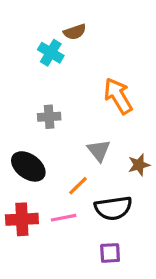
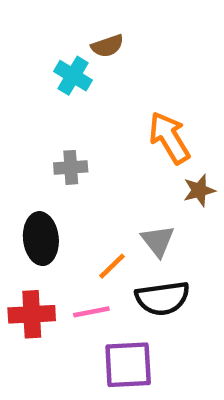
gray triangle: (99, 150) -> (158, 241), moved
brown star: (139, 165) -> (199, 190), moved
black ellipse: (28, 166) -> (41, 239), turned 48
purple square: (110, 253) -> (128, 365), moved, size x1.6

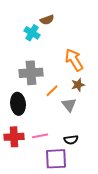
gray cross: (71, 167) -> (31, 73), size x1.6
brown star: (199, 190) -> (78, 85), moved
orange line: (112, 266) -> (52, 91), moved
black semicircle: (162, 298) -> (71, 140), moved, size x0.6

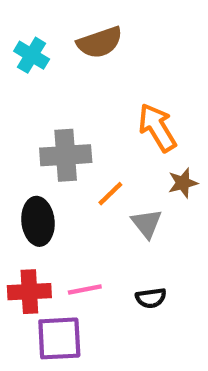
brown semicircle: (47, 20) -> (100, 42), size x1.5
cyan cross: (32, 33) -> (32, 55), moved
brown star: (78, 85) -> (183, 183), moved
purple square: (56, 159) -> (59, 338), moved

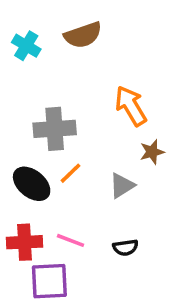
orange line: (110, 194) -> (71, 173), moved
black ellipse: (38, 221) -> (32, 184), turned -45
gray triangle: (147, 223) -> (122, 186), turned 36
pink line: (85, 289) -> (71, 240), turned 32

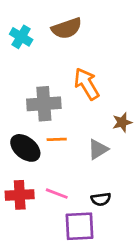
orange arrow: (131, 106) -> (87, 84), moved
orange line: (71, 173) -> (57, 139), turned 42
purple square: (49, 281) -> (79, 226), moved

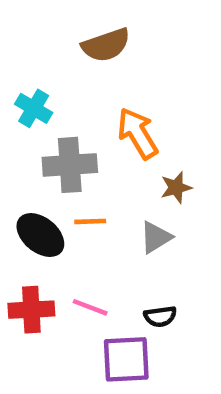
cyan cross: (21, 37) -> (34, 108), moved
brown star: (122, 122) -> (176, 188), moved

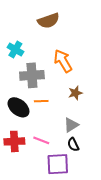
brown star: (176, 188) -> (75, 93), moved
gray triangle: (156, 237) -> (71, 125), moved
black semicircle: (160, 316) -> (73, 145), turned 72

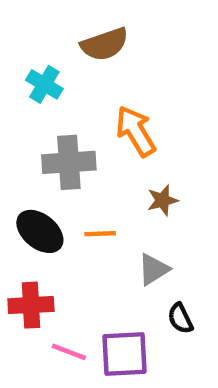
cyan cross: (15, 50) -> (44, 84), moved
orange line: (41, 101) -> (100, 234), moved
pink line: (41, 140) -> (69, 352), moved
black semicircle: (73, 145) -> (180, 318), moved

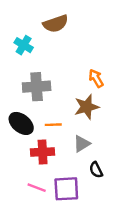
orange arrow: (136, 131) -> (96, 78), moved, size x0.7
brown star: (162, 200) -> (87, 107), size x1.5
red cross: (31, 305) -> (43, 152), moved

